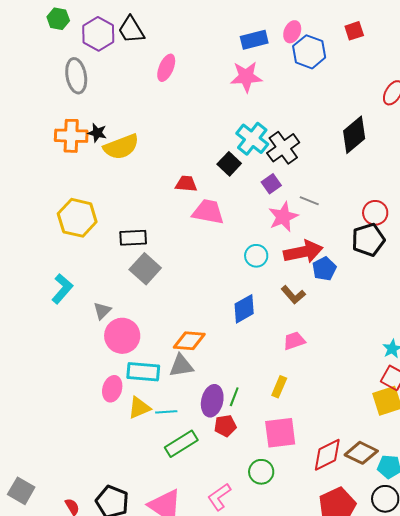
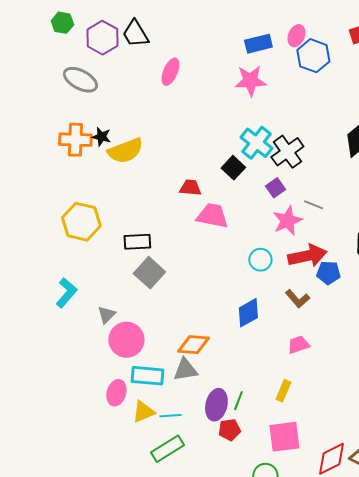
gray ellipse: (76, 76) -> (80, 80), turned -52
blue pentagon: (324, 269) -> (328, 273), turned 30
green rectangle: (181, 444) -> (167, 449), moved

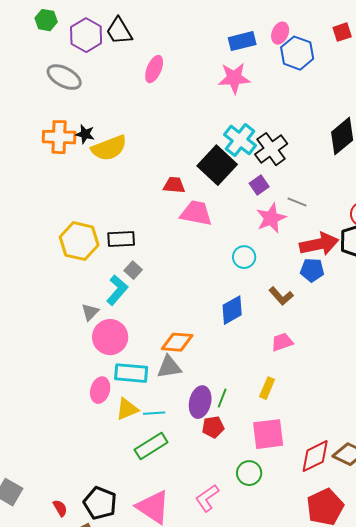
black square: (233, 168) -> (217, 165), size x1.6
yellow hexagon: (81, 222) -> (79, 241), moved
red arrow: (307, 256) -> (319, 244), moved
gray square: (149, 273) -> (133, 270), size x0.6
cyan L-shape: (66, 293) -> (117, 290), moved

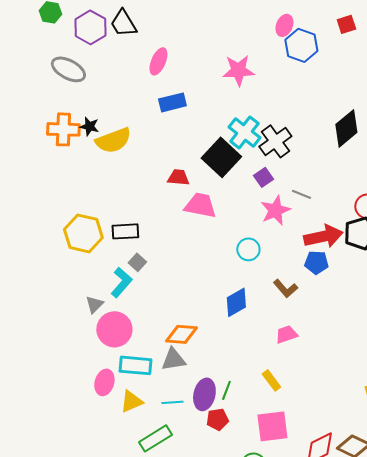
blue rectangle: (242, 41) -> (172, 102), moved
yellow rectangle: (267, 388) -> (271, 380), turned -60
cyan line: (154, 413) -> (172, 402), moved

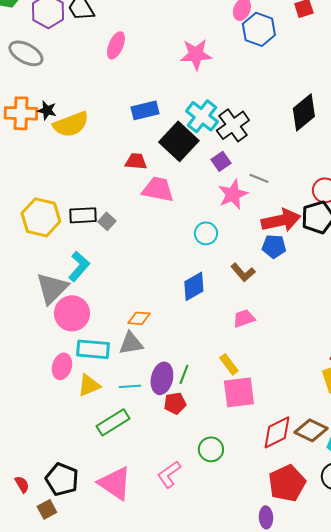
blue rectangle: (172, 102) -> (145, 110), moved
gray square: (137, 262) -> (107, 221), moved
gray triangle: (94, 304) -> (52, 288), size x1.8
orange diamond: (181, 334) -> (139, 318), size x0.7
pink square: (272, 426) -> (239, 392), moved

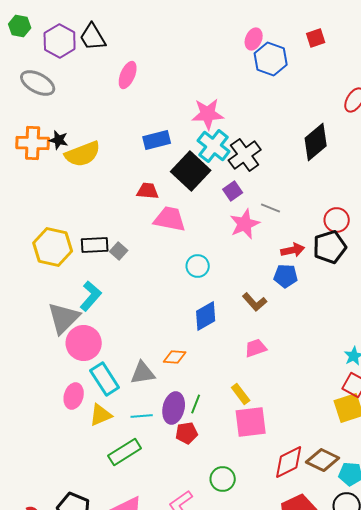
pink star: (196, 54) -> (208, 114), moved
red arrow: (281, 220) -> (293, 250), size x0.6
cyan circle: (206, 233) -> (198, 266), moved
orange diamond: (139, 318) -> (175, 357), moved
cyan rectangle: (93, 349) -> (105, 379), turned 52

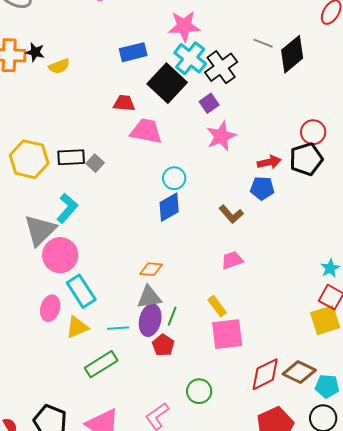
yellow semicircle: (83, 154) -> (59, 66), size x0.6
gray line: (271, 208) -> (263, 43), moved
blue diamond: (206, 316) -> (169, 207), moved
gray triangle: (143, 373) -> (149, 297), moved
red pentagon: (187, 433) -> (163, 345), turned -30

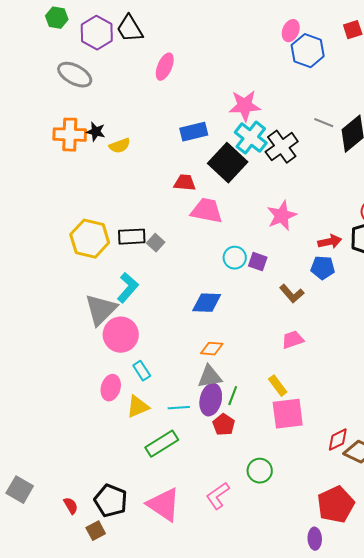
purple square: (209, 103) -> (258, 262), moved, turned -36
blue diamond: (169, 207) -> (207, 303), moved, turned 32
cyan rectangle: (81, 291) -> (142, 371), size x0.6
red diamond: (265, 374) -> (338, 440), moved, size x0.7

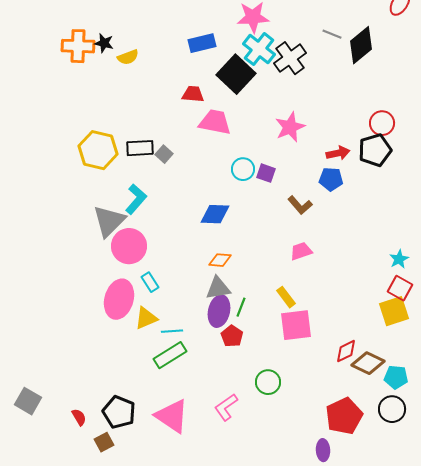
pink ellipse: (111, 388) -> (119, 299), size x1.5
cyan line: (179, 408) -> (172, 331), moved

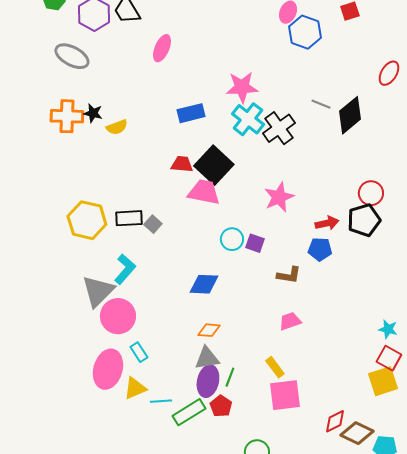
black square: (236, 74) -> (214, 165), moved
brown L-shape: (300, 205) -> (289, 275), turned -40
cyan star: (399, 259) -> (388, 329), turned -30
green rectangle: (170, 355) -> (189, 412), moved

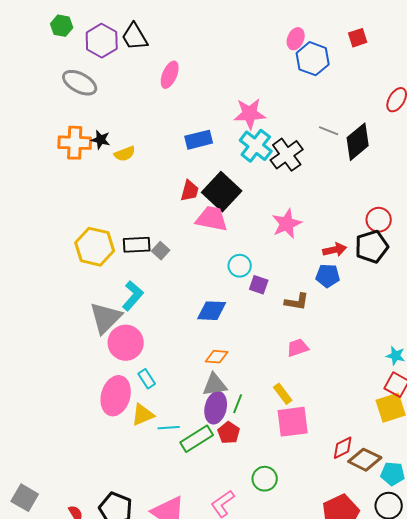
red trapezoid: (182, 164) -> (190, 191), turned 100
purple square: (255, 243) -> (259, 285), moved

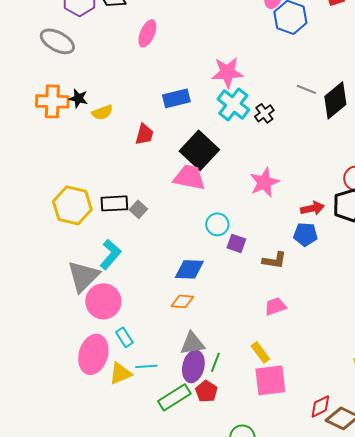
black cross: (287, 155) -> (264, 113), size x0.6
red trapezoid: (190, 191) -> (144, 134), moved
orange diamond: (217, 357) -> (182, 301), moved
cyan line: (169, 428) -> (146, 366), moved

